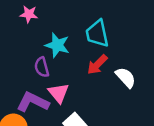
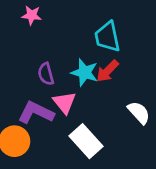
cyan star: (57, 45) -> (85, 72), moved
white semicircle: (126, 77) -> (139, 113), moved

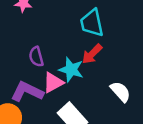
cyan star: (85, 72) -> (71, 70), moved
pink triangle: (64, 103) -> (53, 83), turned 40

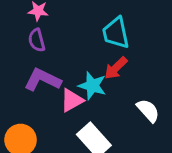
purple semicircle: (36, 57) -> (37, 40), moved
purple L-shape: (27, 92) -> (43, 80), moved

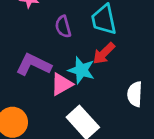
purple semicircle: (37, 40) -> (63, 27), moved
white semicircle: (148, 111) -> (135, 94), turned -135

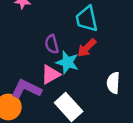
purple semicircle: (63, 27) -> (52, 44), moved
purple L-shape: (34, 65) -> (26, 89), moved

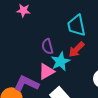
cyan star: (67, 62) -> (60, 61), turned 30

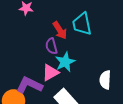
red arrow: (76, 49) -> (60, 30), moved, turned -78

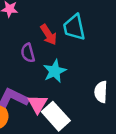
purple semicircle: (51, 46) -> (28, 53), moved
pink triangle: (50, 72) -> (38, 104), moved, turned -30

